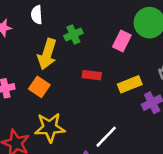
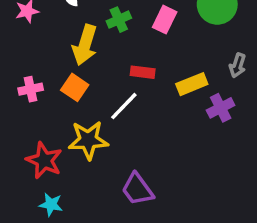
pink rectangle: (122, 41) -> (165, 20), moved
white line: (106, 137) -> (124, 106), moved

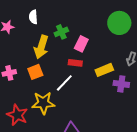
pink rectangle: (165, 20) -> (81, 44), moved
orange square: (75, 87) -> (35, 72), turned 35
purple cross: (221, 108) -> (121, 84), turned 35

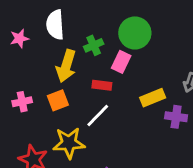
white semicircle: (33, 17) -> (55, 25), size x1.5
green circle: (119, 23) -> (135, 33), moved
red rectangle: (75, 63) -> (102, 85), moved

